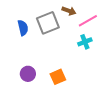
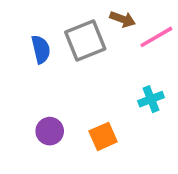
cyan cross: (85, 42) -> (151, 99), moved

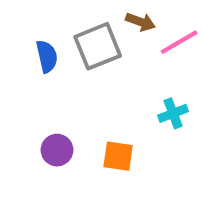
orange square: (103, 136) -> (118, 156), turned 32

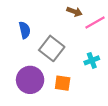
gray square: (98, 46) -> (52, 48), moved, turned -30
purple circle: (57, 150) -> (30, 80), size x1.6

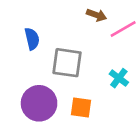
gray square: (52, 48) -> (67, 63), turned -30
cyan cross: (92, 60) -> (119, 78), turned -32

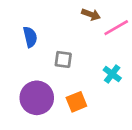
gray square: (67, 63) -> (63, 59), size x0.6
orange square: (81, 107) -> (76, 102), turned -30

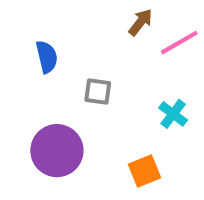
brown arrow: (91, 14) -> (141, 22), turned -72
orange square: (76, 102) -> (145, 171), moved

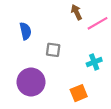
brown arrow: (141, 22) -> (76, 12), turned -64
cyan cross: (173, 114) -> (94, 62), turned 32

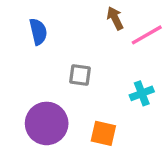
blue semicircle: (25, 31) -> (38, 32), moved
orange square: (79, 93) -> (103, 133), moved, turned 35

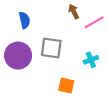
gray square: (80, 75) -> (51, 48), size x1.5
purple circle: (47, 123) -> (18, 56), moved

